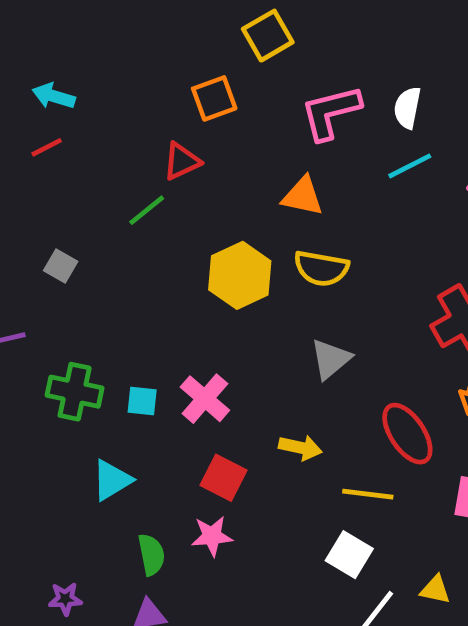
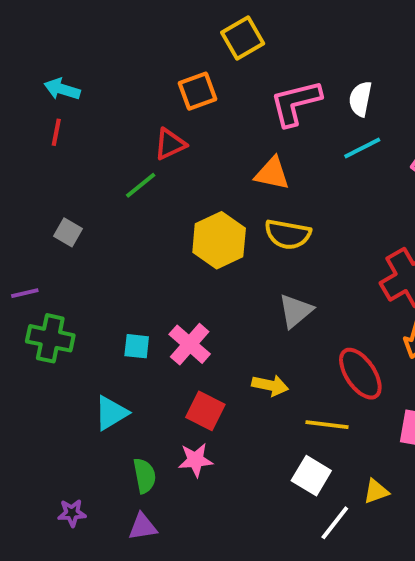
red line: (47, 147) -> (56, 132), turned -52
green cross: (75, 392) -> (50, 338), moved
yellow triangle: (435, 590) -> (376, 491), moved, turned -32

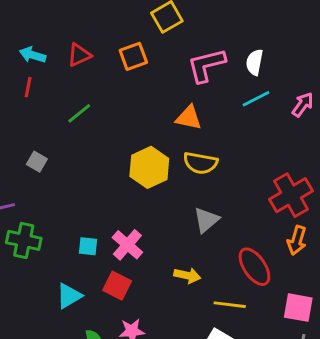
red triangle: (170, 144) -> (79, 55), moved
green line: (141, 185) -> (79, 113), moved
red square: (205, 411) -> (117, 286), moved

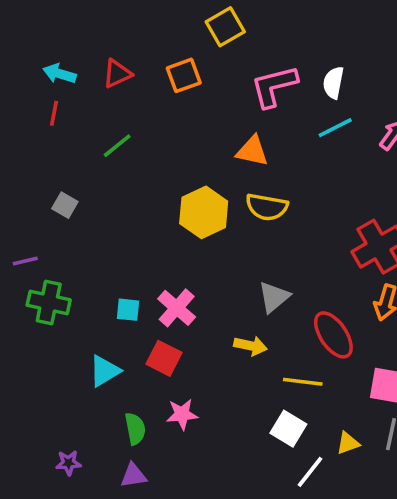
gray triangle: (206, 220) -> (274, 297), moved

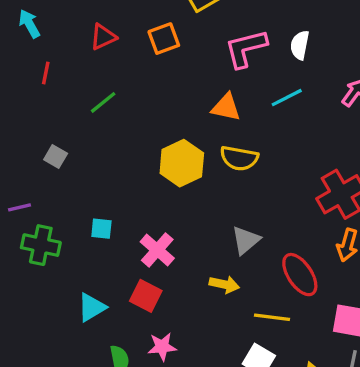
cyan arrow: (59, 74) -> (29, 24), moved, turned 44
cyan line: (335, 128) -> (287, 98), moved
cyan square: (128, 310) -> (101, 229), moved

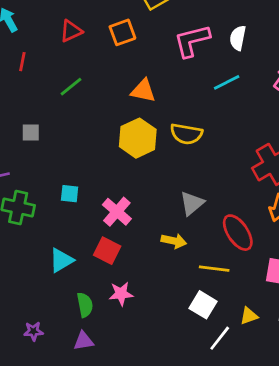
orange triangle: (226, 107) -> (143, 91), moved
gray square: (56, 157) -> (31, 132), turned -30

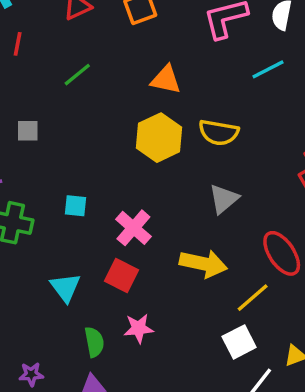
gray triangle: (192, 203) -> (224, 199), moved
yellow arrow: (174, 241) -> (203, 264), size x1.5
cyan triangle: (61, 260) -> (65, 287), turned -36
yellow line: (214, 269) -> (253, 298), turned -48
white square: (203, 305) -> (239, 342), turned 32

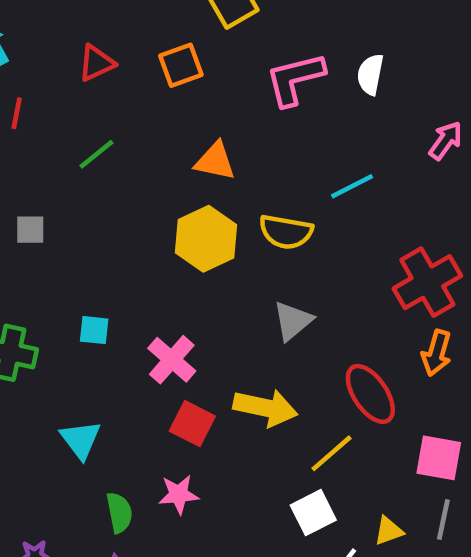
cyan line: (268, 69) -> (352, 186), moved
red square: (122, 276) -> (192, 424), moved

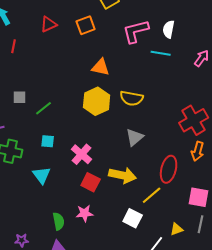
green line: (96, 154) -> (44, 108), moved
cyan line: (352, 186) -> (161, 53), moved, turned 36
red ellipse: (370, 394) -> (169, 169), turned 48
cyan triangle: (80, 440) -> (42, 175), moved
white square: (313, 513) -> (133, 218), moved, turned -36

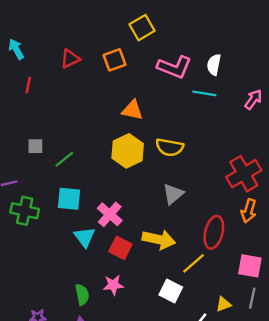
pink L-shape: (136, 31) -> (174, 67), turned -144
cyan square: (48, 141) -> (69, 199), size x1.5
cyan triangle: (42, 175) -> (85, 237), moved

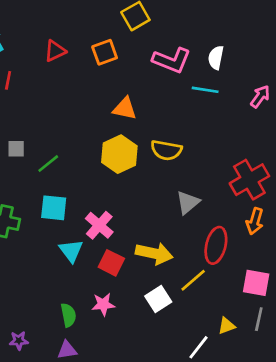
gray triangle: (173, 194) -> (188, 202), moved
white square: (171, 291) -> (158, 299), moved, turned 30

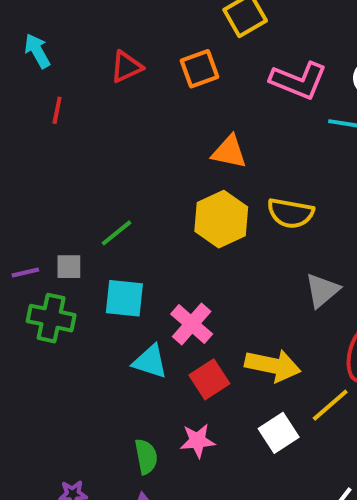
gray square: (16, 149) -> (69, 267), moved
cyan triangle: (71, 251) -> (150, 362), turned -35
red square: (111, 263) -> (209, 379), turned 30

